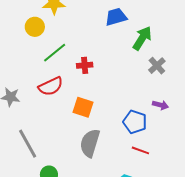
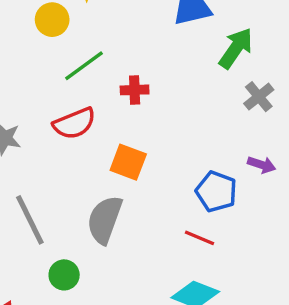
gray semicircle: (90, 143) -> (105, 220), moved
red line: (140, 150) -> (199, 238), moved

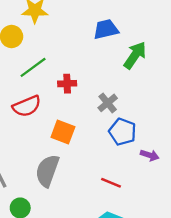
gray cross: (259, 97) -> (108, 103), moved
purple arrow: (262, 165) -> (150, 155), moved
blue pentagon: (216, 192) -> (122, 132), moved

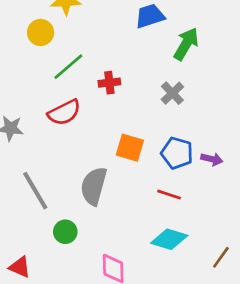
gray cross: (108, 103) -> (172, 93), moved
orange square: (63, 132) -> (130, 148), moved
blue pentagon: (122, 132) -> (177, 153), moved

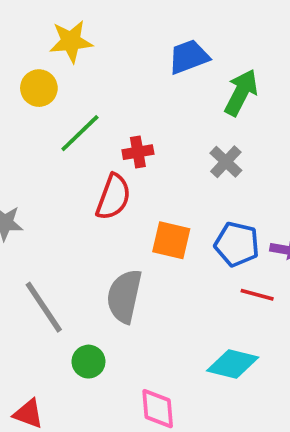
red semicircle: (64, 112) -> (113, 197), moved, turned -40
red line: (169, 195) -> (257, 295), moved

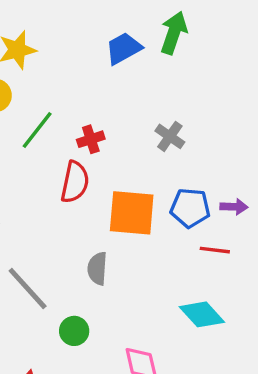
green arrow: (241, 93) -> (174, 33), moved
orange square: (171, 240) -> (132, 213), size x1.4
gray semicircle: (124, 296) -> (97, 268), size x0.7
cyan diamond: (233, 364) -> (202, 314), turned 42

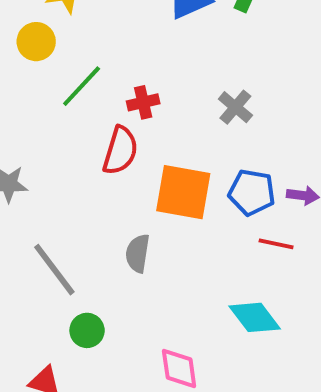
green circle: (74, 331) -> (87, 330), moved

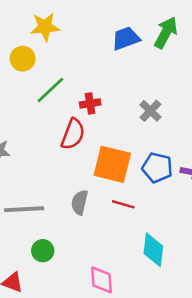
red line: (276, 244) -> (123, 204), moved
gray line: (54, 270) -> (24, 209), turned -60
cyan diamond: (255, 317) -> (153, 250), turned 40

